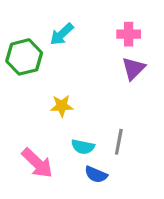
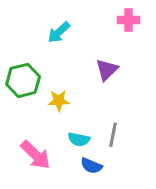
pink cross: (129, 34) -> (128, 20), moved
green hexagon: (24, 57) -> (23, 80), moved
purple triangle: (134, 68) -> (107, 70), moved

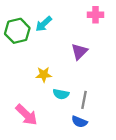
green hexagon: (23, 80) -> (17, 31), moved
cyan semicircle: (79, 139) -> (61, 94), moved
blue semicircle: (91, 166) -> (79, 122), moved

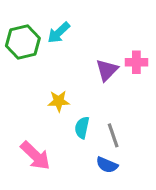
pink cross: (95, 15) -> (136, 62), moved
cyan semicircle: (61, 94) -> (82, 128), turned 91
gray line: (84, 100) -> (113, 135), turned -30

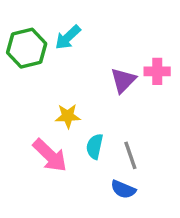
pink arrow: (35, 156) -> (50, 155), moved

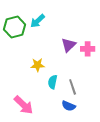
pink cross: (157, 71) -> (88, 49), moved
pink arrow: (50, 155) -> (24, 105), moved

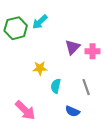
gray line: (73, 87) -> (86, 87), moved

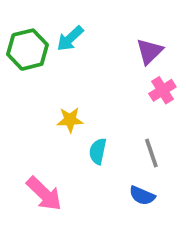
purple triangle: (73, 47) -> (149, 51), moved
pink cross: (93, 51) -> (162, 90), turned -32
blue semicircle: (73, 111) -> (142, 196), moved

